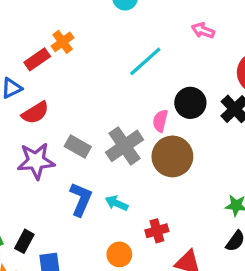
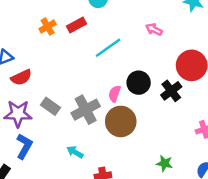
red rectangle: (37, 59) -> (77, 25), moved
blue L-shape: (81, 199) -> (24, 146), moved

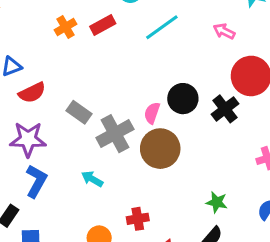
pink arrow: (154, 29) -> (224, 31), moved
cyan line: (108, 48) -> (162, 27), moved
gray rectangle: (51, 106) -> (79, 112), moved
cyan arrow: (75, 152) -> (92, 179), moved

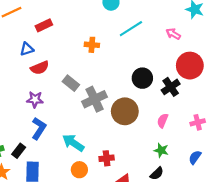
red rectangle: (103, 25) -> (44, 25), moved
orange cross: (65, 27) -> (92, 45), moved, turned 32
pink semicircle: (152, 113) -> (163, 121), moved
purple star: (28, 139) -> (35, 99), size x0.7
cyan arrow: (92, 179) -> (73, 143), moved, size x1.5

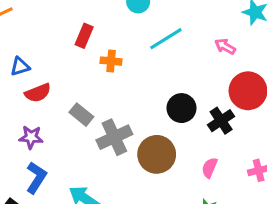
red rectangle: (44, 25) -> (84, 36), moved, turned -42

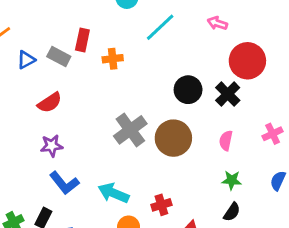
blue triangle: (20, 67) -> (26, 60), moved
gray rectangle: (81, 115) -> (59, 56), moved
blue L-shape: (36, 178) -> (64, 183), turned 120

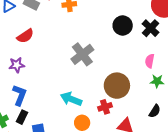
brown circle: (173, 138) -> (117, 86), moved
purple star: (52, 146) -> (17, 65), moved
green star: (232, 180) -> (157, 81), moved
blue L-shape: (64, 183) -> (19, 95), moved, turned -120

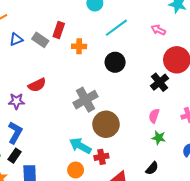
black circle: (123, 25) -> (115, 62), moved
red semicircle: (25, 36) -> (37, 85), moved
brown circle: (117, 86) -> (106, 124), moved
cyan arrow: (71, 99) -> (80, 146), moved

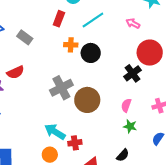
red rectangle: (59, 30) -> (59, 19), moved
gray rectangle: (40, 40) -> (25, 37), moved
orange cross: (79, 46) -> (71, 45), moved
brown circle: (106, 124) -> (87, 100), moved

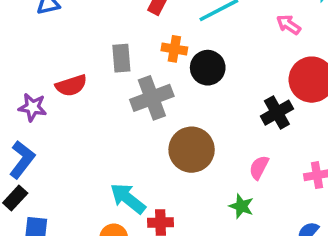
gray rectangle: (25, 37) -> (121, 58), moved, turned 42
gray cross: (61, 88) -> (152, 98), moved
green star: (130, 126) -> (241, 206), moved

